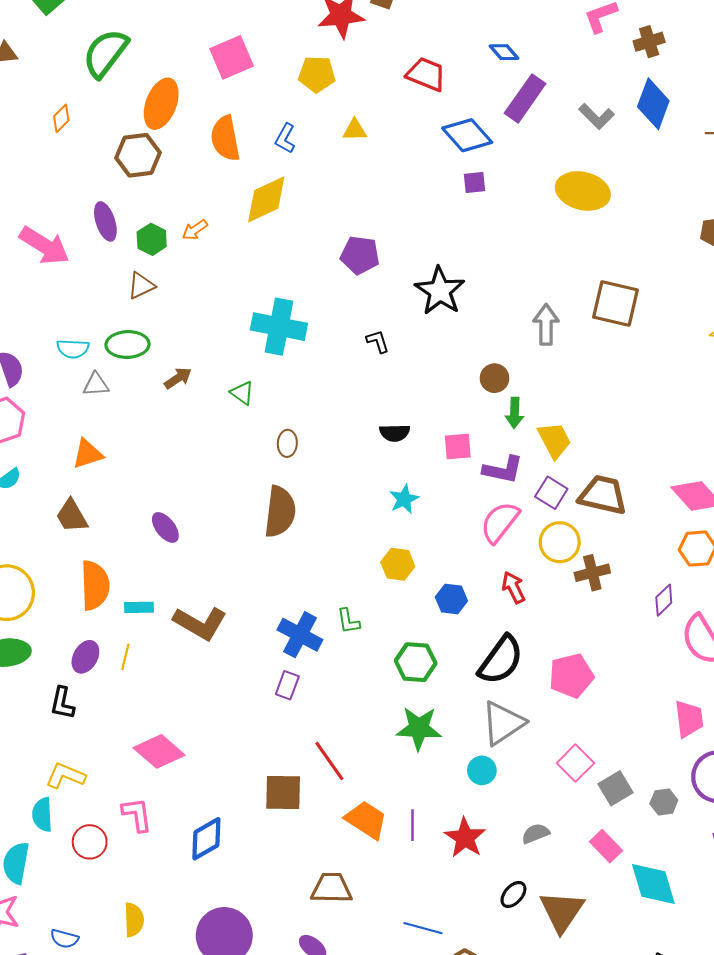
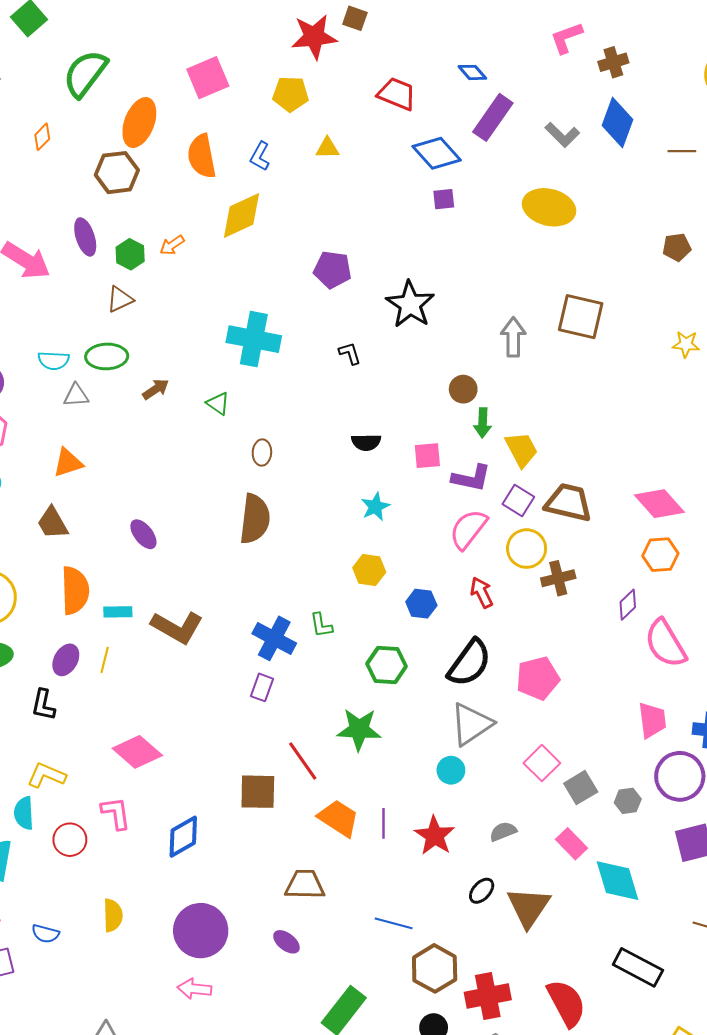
green star: (419, 728) -> (359, 729), moved

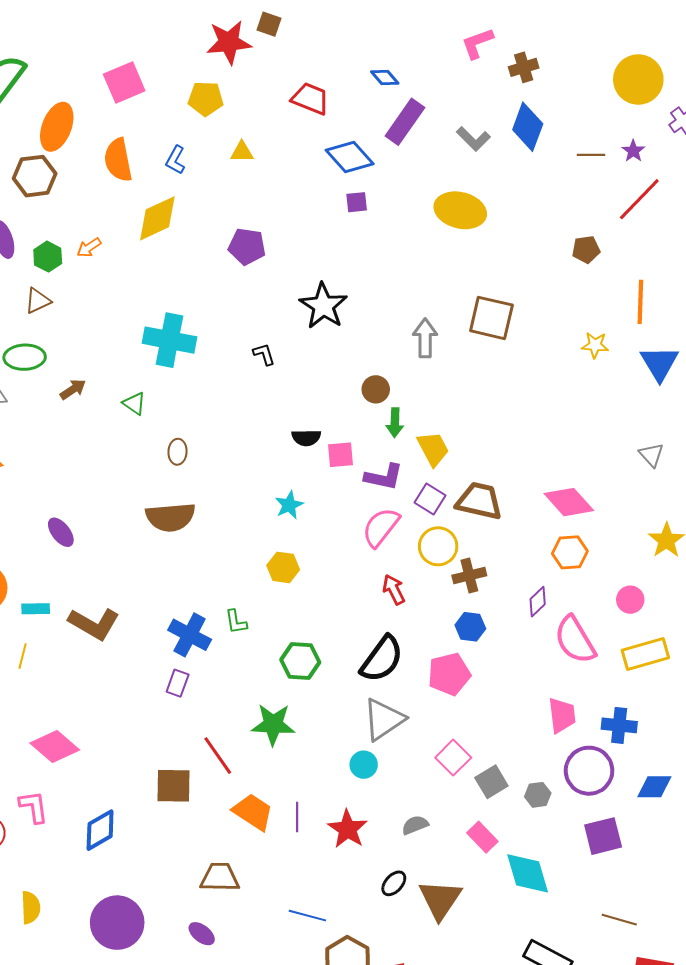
purple pentagon: (332, 270) -> (247, 246), moved
black semicircle: (366, 442) -> (306, 438), moved
brown semicircle: (255, 519) -> (170, 517), turned 78
blue hexagon: (421, 604) -> (470, 627), moved

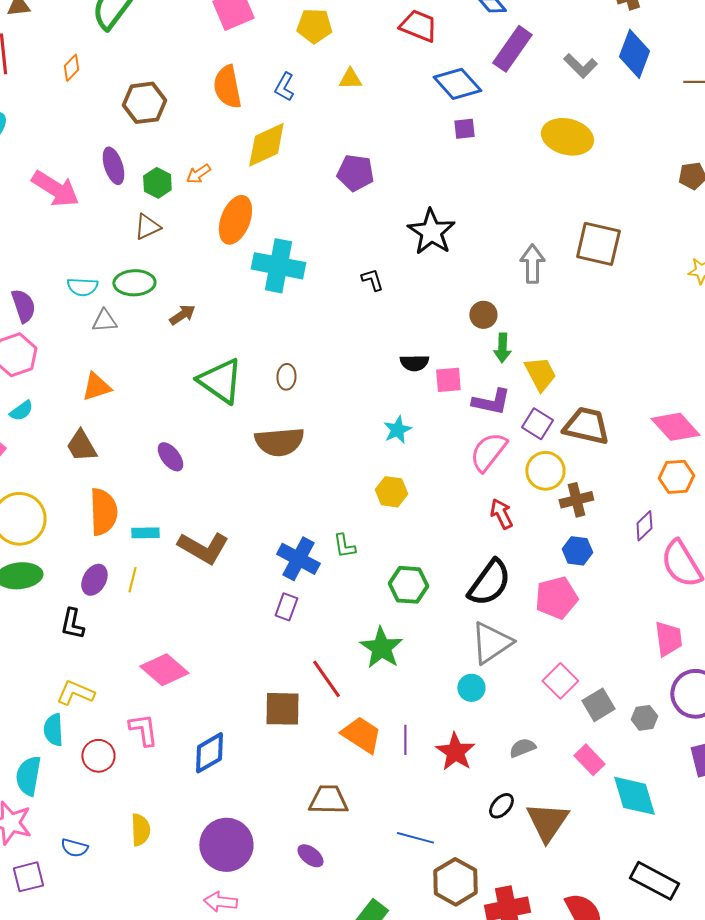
orange ellipse: (57, 127) -> (235, 220), moved
green triangle: (134, 403) -> (220, 381), moved, size x2.0
green star: (273, 724) -> (381, 648), turned 30

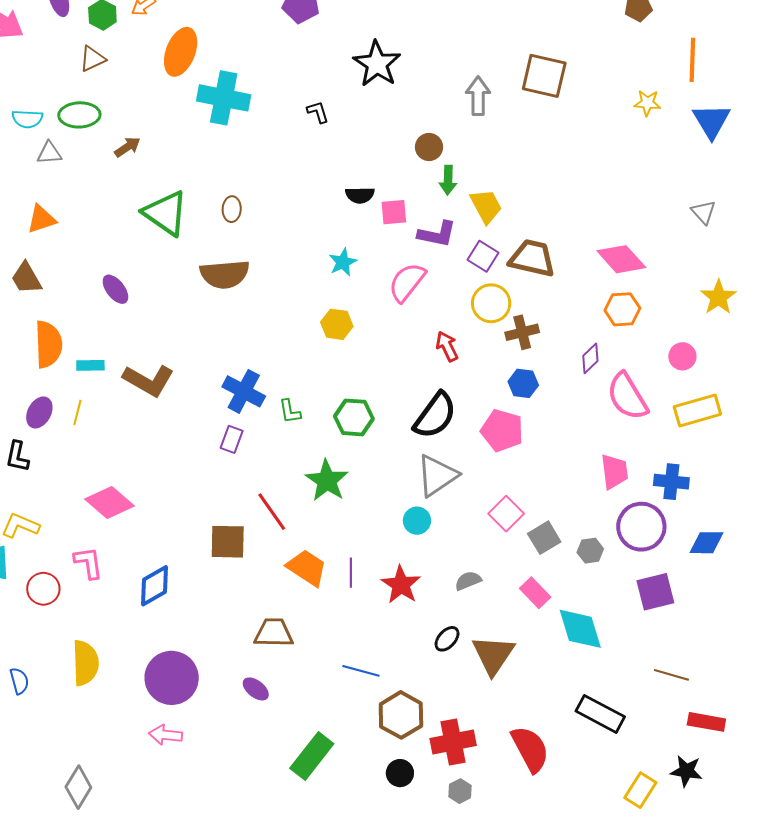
pink semicircle: (488, 452) -> (407, 282), moved
green L-shape: (344, 546) -> (290, 411), moved
pink pentagon: (556, 598) -> (502, 430), turned 30
yellow semicircle: (140, 830) -> (85, 663), size x1.4
blue semicircle: (74, 848) -> (19, 681), turned -120

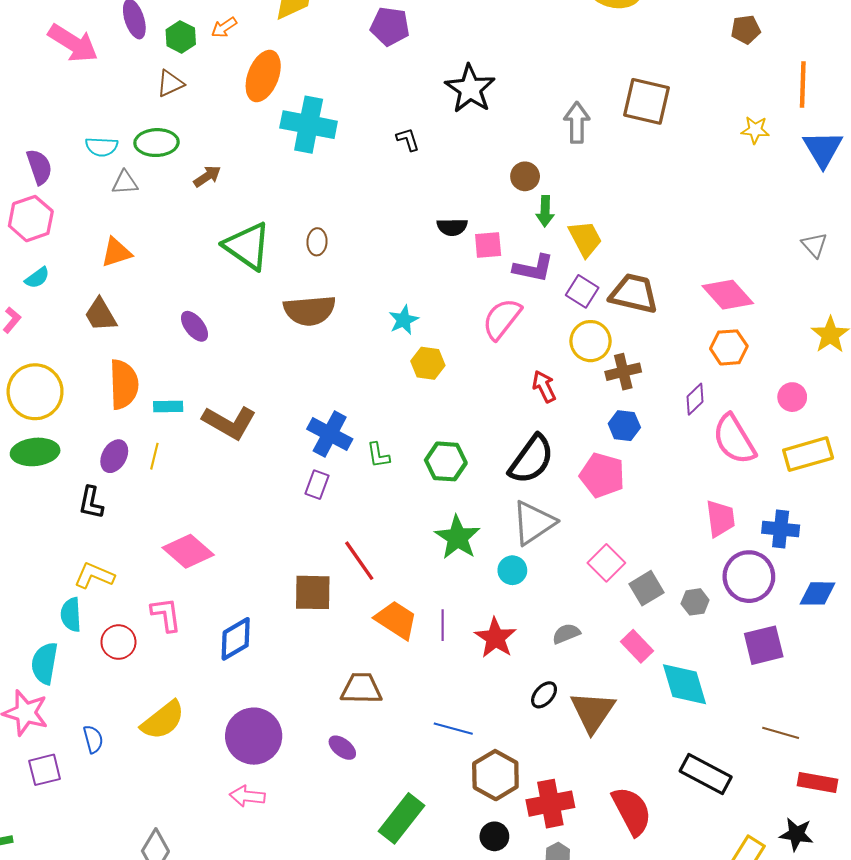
cyan star: (343, 262) -> (404, 320), moved
green star: (327, 481) -> (457, 537), moved
yellow semicircle: (85, 663) -> (163, 720), turned 54

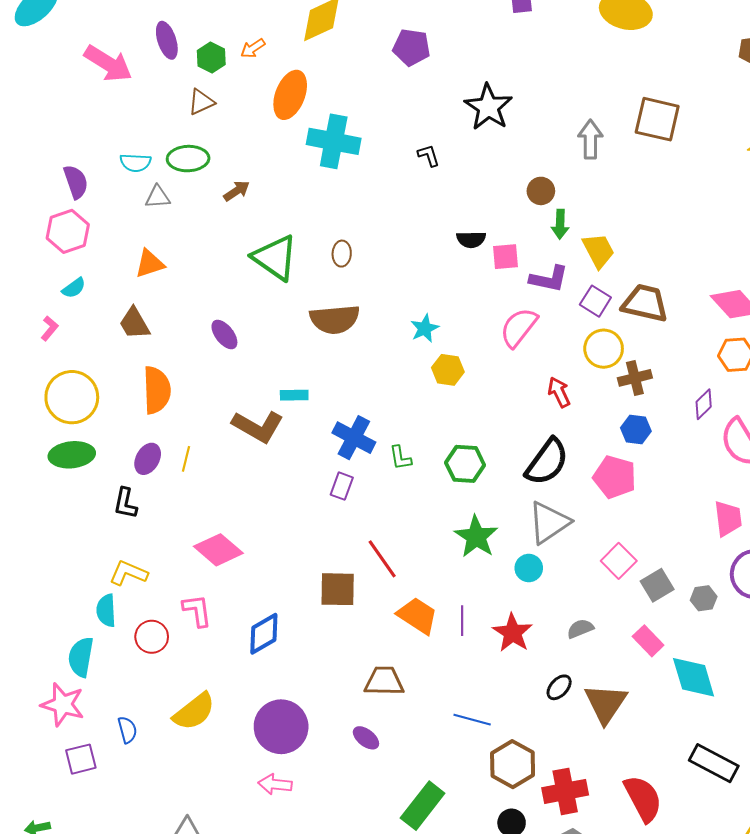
cyan rectangle: (168, 407) -> (294, 395), moved

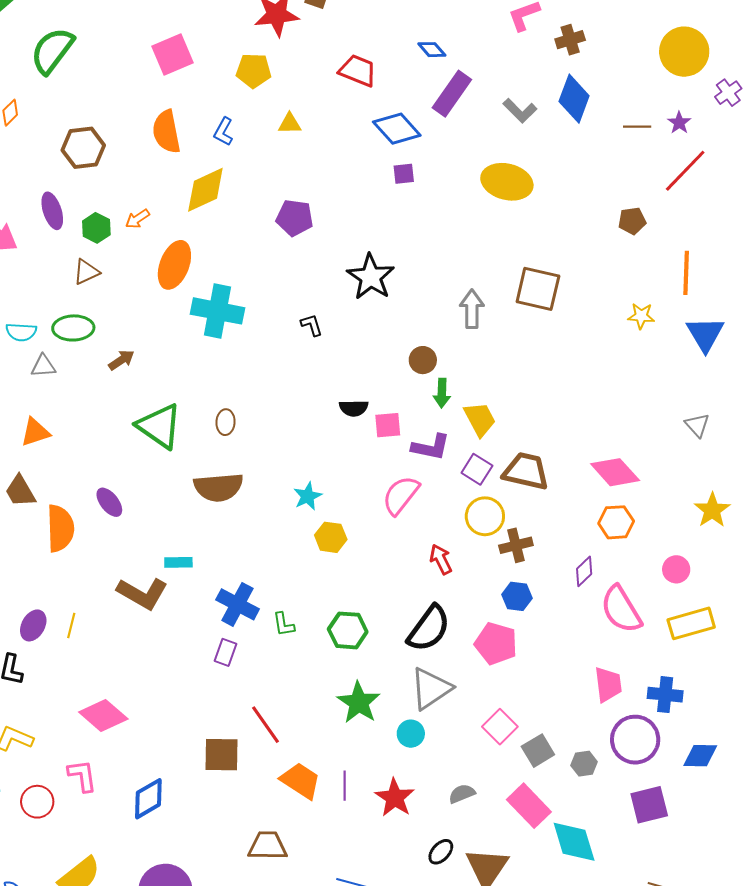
orange semicircle: (157, 390) -> (60, 528), moved
pink rectangle: (648, 641) -> (529, 806), size x1.4

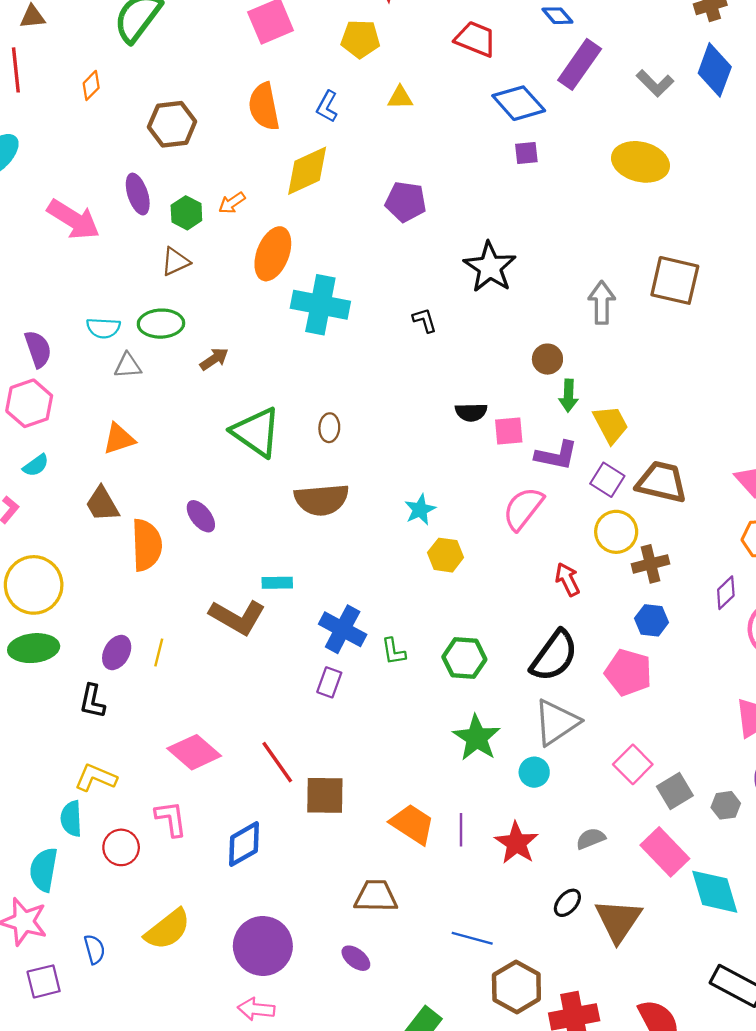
red line: (266, 725) -> (277, 762), moved

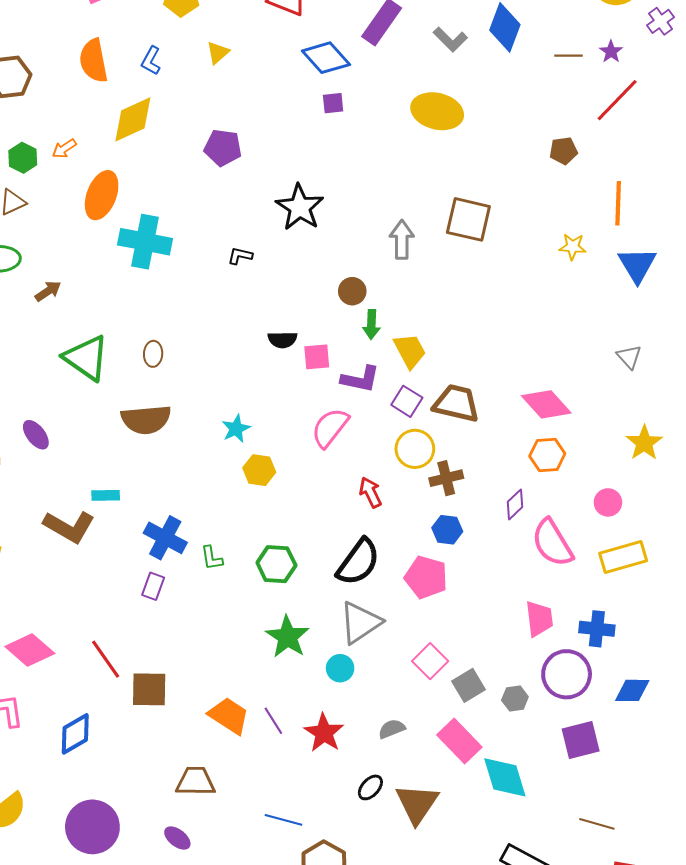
yellow triangle: (400, 98) -> (218, 53), turned -40
black L-shape: (425, 320) -> (240, 256), turned -60
purple line: (461, 830) -> (273, 721), turned -32

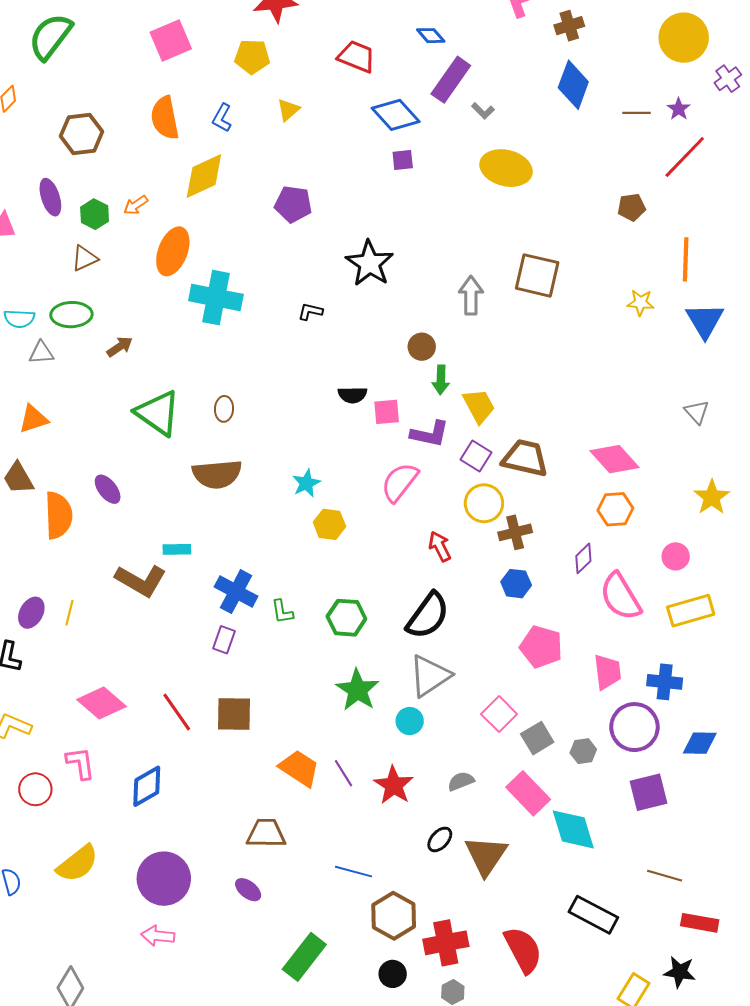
gray L-shape: (450, 39) -> (483, 111), moved, size x0.7
pink pentagon: (426, 577) -> (541, 647), moved
brown square: (149, 689) -> (234, 714), moved

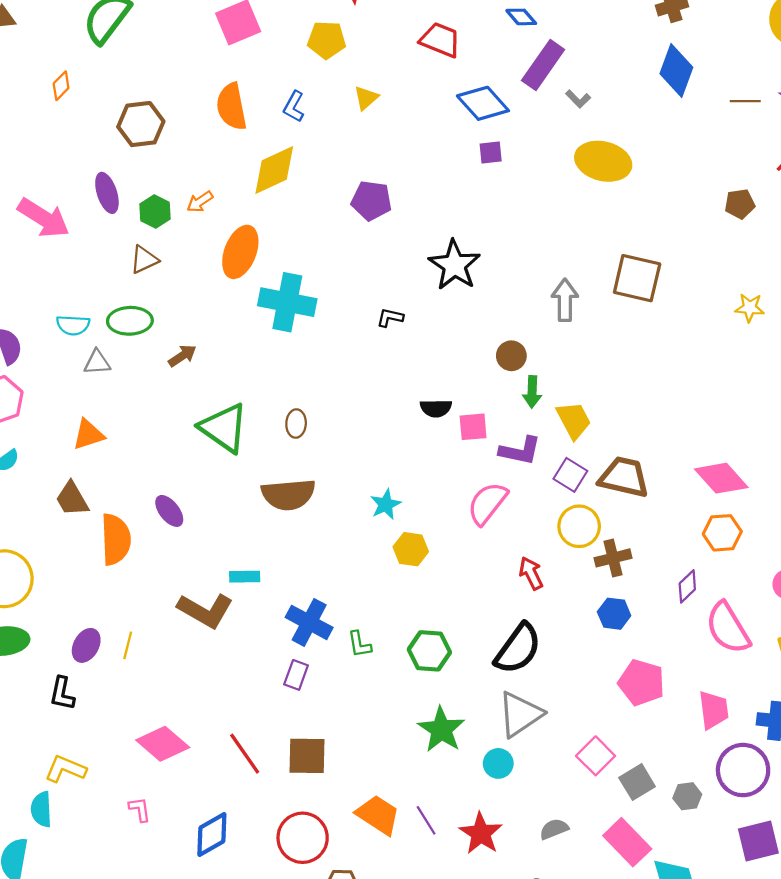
pink L-shape: (81, 763) -> (140, 809), size x0.7
red circle: (35, 789) -> (303, 838), moved, size x1.4

